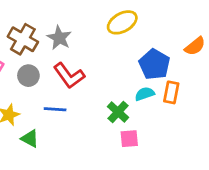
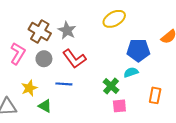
blue pentagon: (154, 64) -> (138, 50), turned -30
orange rectangle: (171, 92) -> (155, 95), moved

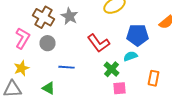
red L-shape: (74, 59) -> (98, 43), moved
yellow star: (29, 88) -> (22, 68), moved

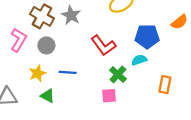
yellow star: (22, 68) -> (37, 73), moved
pink square: (120, 88) -> (109, 96), moved

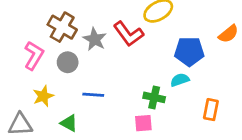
gray star: (71, 15) -> (95, 39), moved
red L-shape: (103, 45) -> (128, 34), moved
yellow star: (37, 73) -> (43, 96), moved
green cross: (118, 74) -> (154, 97), turned -30

